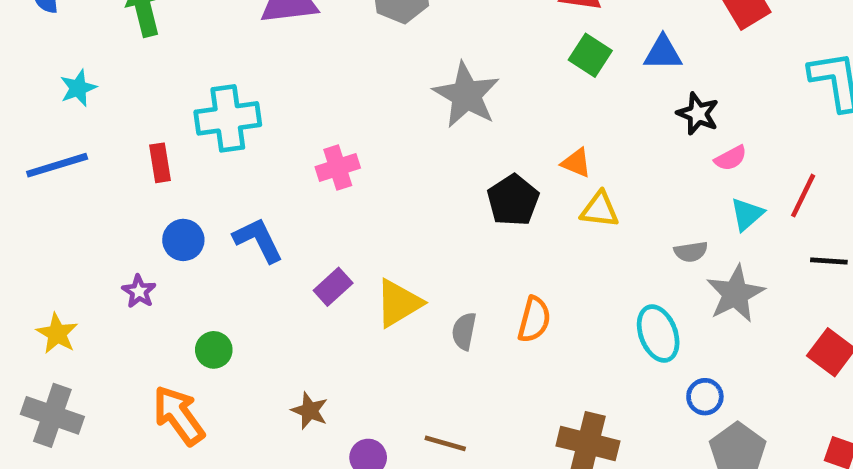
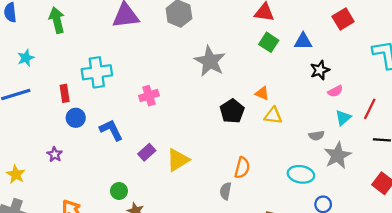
black star: (698, 114) -> (320, 70), turned 30
blue circle: (183, 240) -> (76, 118), moved
gray semicircle: (464, 331) -> (225, 191), moved
cyan ellipse: (658, 334) -> (301, 174), turned -60
green circle: (214, 350) -> (119, 191), moved

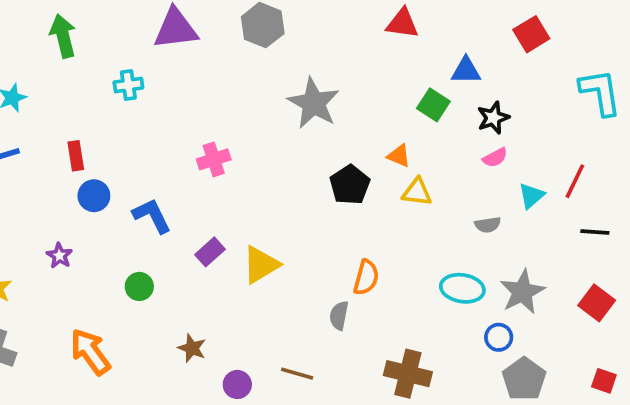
green square: (269, 42) -> (433, 105), moved
cyan cross: (97, 72) -> (128, 85), moved, size x0.6
pink semicircle: (335, 91) -> (495, 158), moved
gray star: (338, 156) -> (522, 292), moved
green circle: (119, 191) -> (139, 286), moved

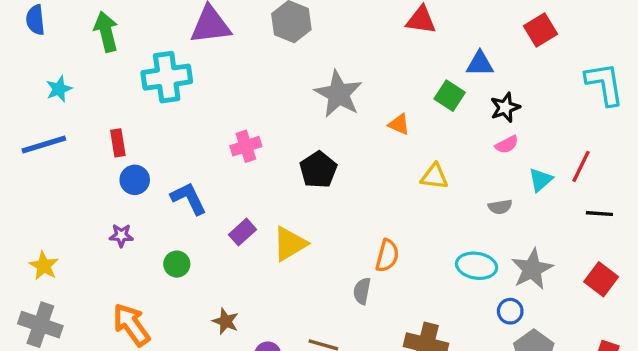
cyan cross: (128, 85) -> (167, 77), size x1.8
orange triangle: (399, 156) -> (399, 124), moved
black pentagon: (350, 185) -> (318, 170), moved
purple star: (59, 256) -> (121, 235), moved, turned -30

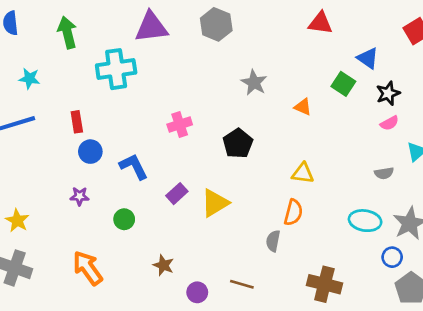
blue triangle: (480, 64) -> (368, 58), turned 35
cyan star: (59, 89) -> (29, 78), turned 30
gray star: (338, 94) -> (254, 83), size x0.7
yellow triangle: (434, 176) -> (303, 173), moved

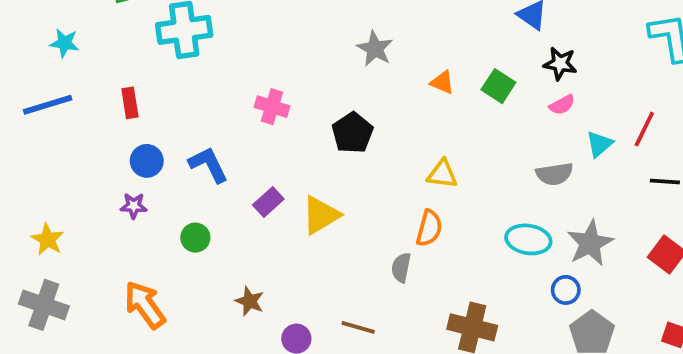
green square: (343, 84) -> (498, 86), moved
black star: (388, 93) -> (560, 64), turned 30
pink cross: (180, 125) -> (272, 107), turned 35
blue circle: (90, 152) -> (147, 161), moved
gray semicircle: (384, 173) -> (555, 174), size x1.4

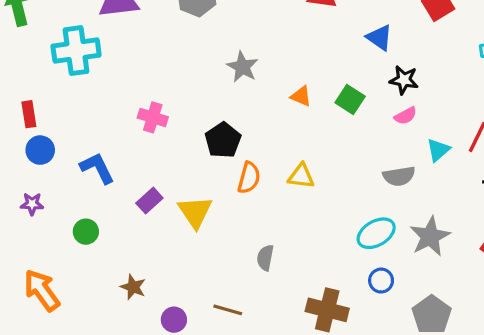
blue circle: (147, 161) -> (40, 150), moved
yellow triangle: (321, 215) -> (195, 212), turned -33
orange semicircle: (429, 228) -> (249, 178), moved
cyan ellipse: (528, 239) -> (376, 233), turned -39
blue circle: (566, 290) -> (381, 281), moved

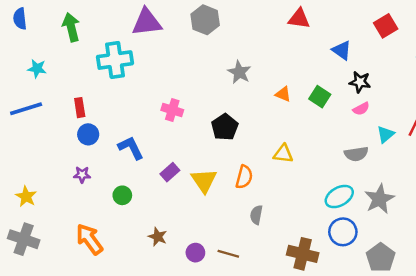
orange semicircle: (249, 178) -> (244, 177), moved
blue circle: (381, 281) -> (343, 232), size x1.5
purple circle: (174, 320) -> (195, 253), moved

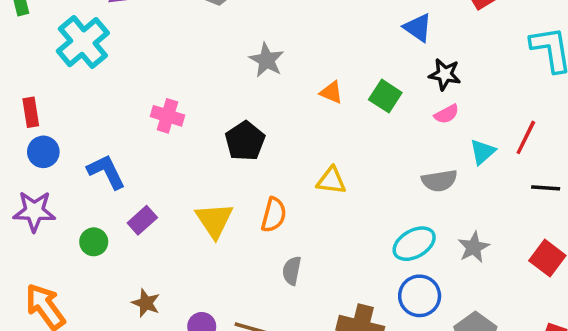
cyan cross: (115, 60) -> (83, 42), turned -32
purple rectangle: (170, 172) -> (142, 220), moved
purple star: (82, 175) -> (34, 211), size x1.6
gray star: (379, 199) -> (474, 247), size x0.7

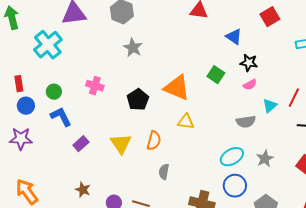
gray star: (267, 60) -> (133, 48), moved
orange triangle: (331, 92) -> (177, 88), moved, size x2.0
green circle: (94, 242) -> (54, 92), moved

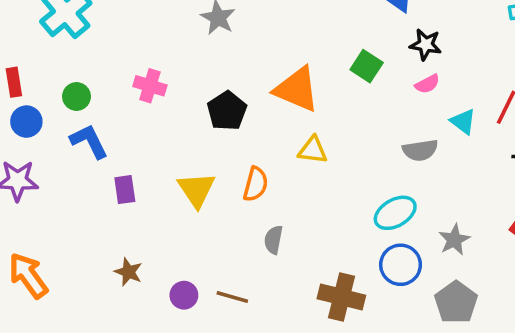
cyan triangle: (270, 106) -> (463, 122), turned -42
purple rectangle: (81, 144) -> (125, 190), turned -56
gray star: (265, 159) -> (454, 240), moved

